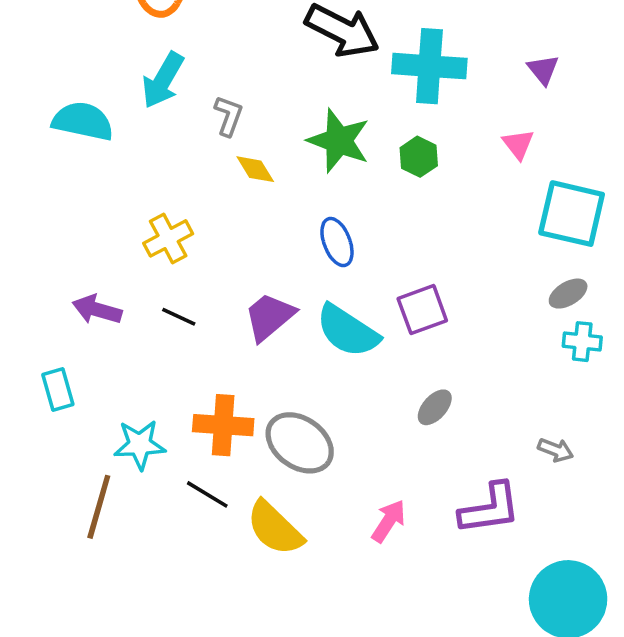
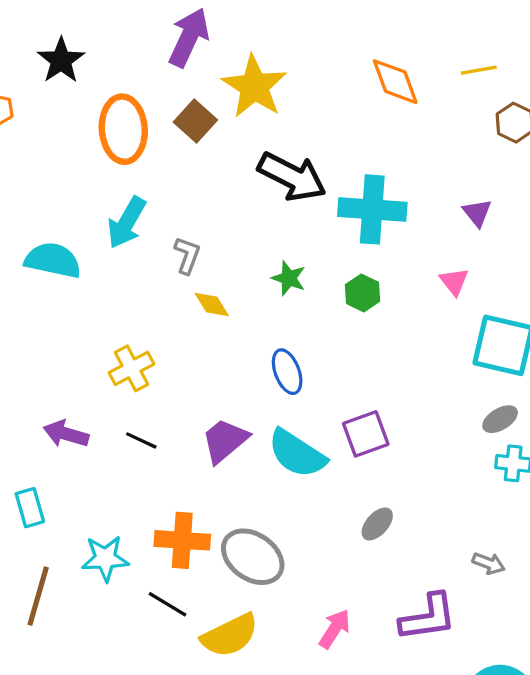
green star: (339, 141) -> (289, 278), size x0.6
brown line: (99, 507) -> (38, 596), moved
yellow semicircle: (275, 528) -> (230, 635), turned -70

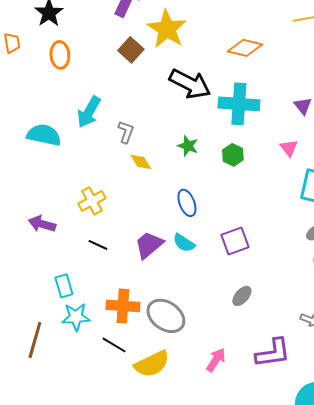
orange diamond: (395, 82) -> (245, 48), moved, turned -56
orange ellipse: (123, 129) -> (60, 55), moved, size x0.7
purple arrow: (66, 434) -> (42, 224), moved
cyan semicircle: (297, 454) -> (184, 243), moved, size x0.6
cyan rectangle: (30, 508) -> (64, 286), moved

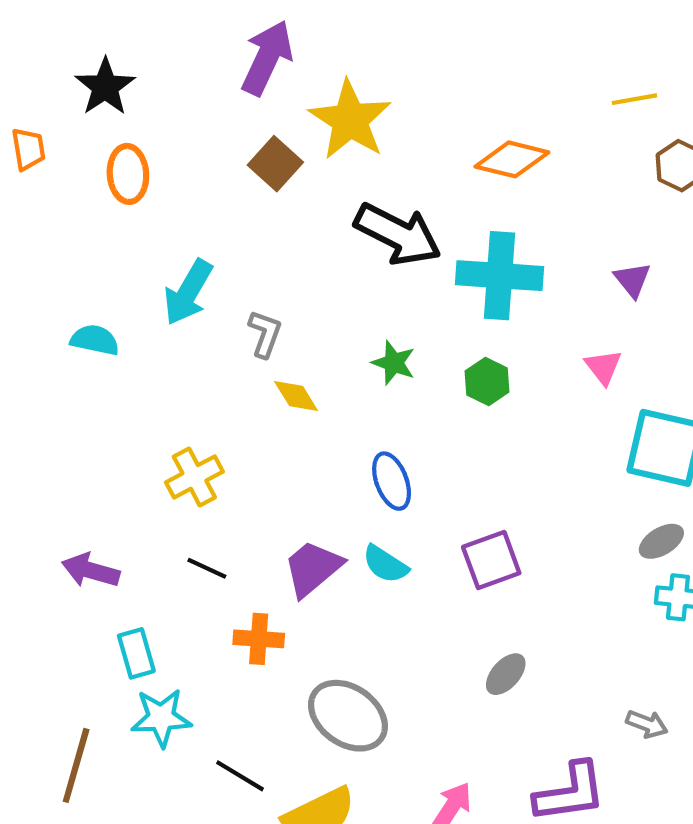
cyan semicircle: (44, 135) -> (95, 340), size x0.7
purple arrow: (42, 224) -> (91, 570), moved
orange cross: (123, 306) -> (259, 639), moved, size x0.7

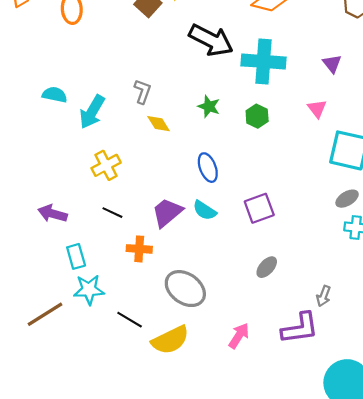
cyan arrow: (188, 292) -> (92, 112), moved
gray arrow: (647, 724) -> (323, 296), moved, turned 90
brown line: (76, 765) -> (45, 314), turned 42

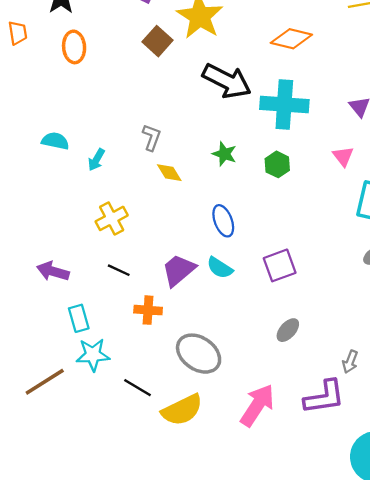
cyan arrow: (92, 112) -> (96, 160), size x0.6
pink arrow: (239, 336) -> (257, 405), size x1.5

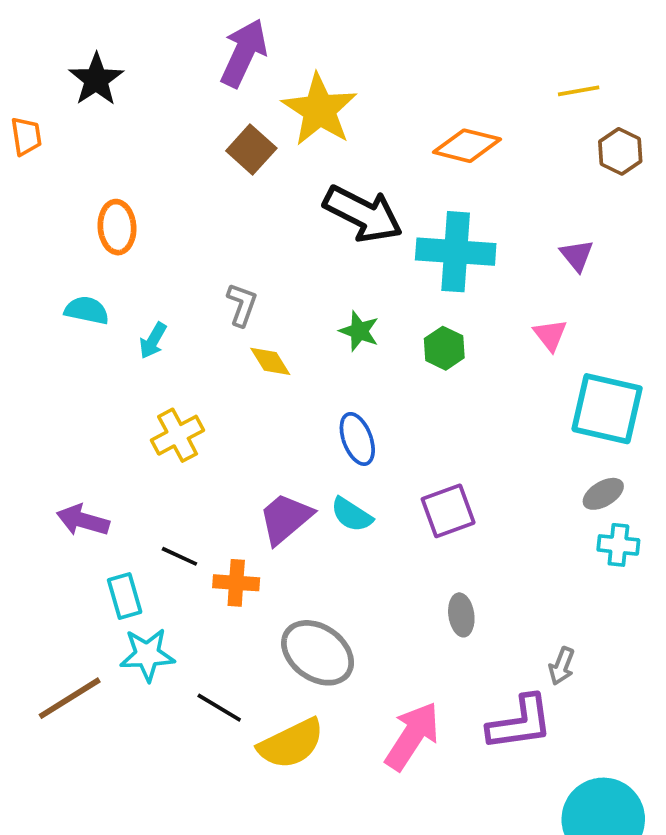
orange ellipse: (74, 47) -> (117, 227), moved
black line: (119, 270) -> (179, 556), moved
gray ellipse: (288, 330) -> (461, 615), turned -50

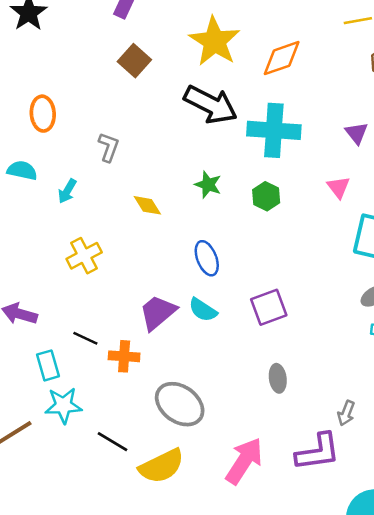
yellow star: (319, 110) -> (214, 41), moved
orange diamond: (467, 146) -> (282, 58), turned -33
gray L-shape: (242, 305) -> (109, 147), moved

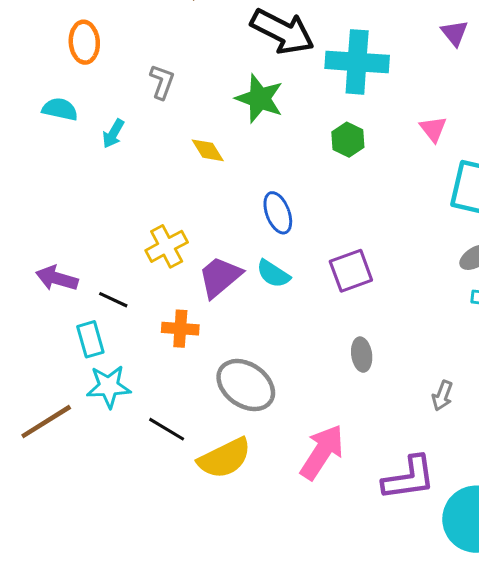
purple triangle: (357, 133) -> (455, 33), moved
green star: (208, 185) -> (260, 99), moved, size x1.5
yellow cross: (84, 256) -> (167, 246), moved
black line: (85, 338) -> (113, 300), moved
purple L-shape: (318, 452) -> (409, 478), moved

